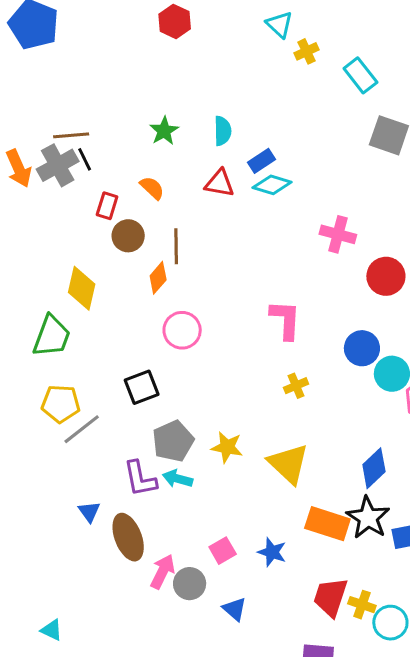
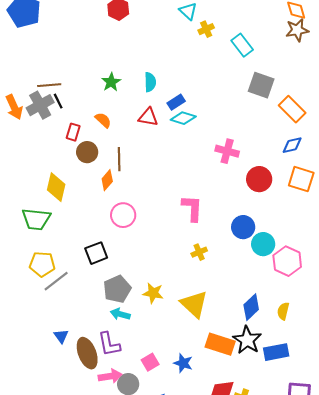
green trapezoid: (52, 336) -> (36, 219), turned 76
purple L-shape: (140, 479) -> (109, 344), moved
pink arrow: (163, 572) -> (110, 376), turned 55

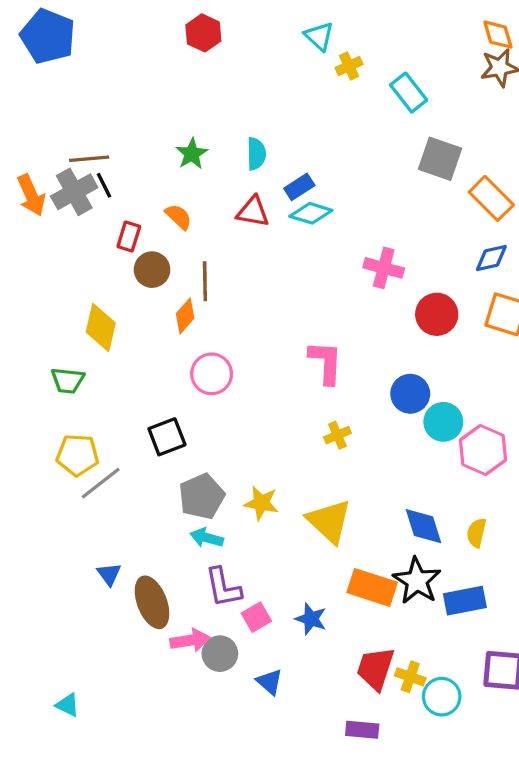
green trapezoid: (36, 219) -> (68, 381), size x0.7
blue diamond: (251, 307) -> (423, 526), turned -64
purple L-shape: (109, 344) -> (223, 587), moved

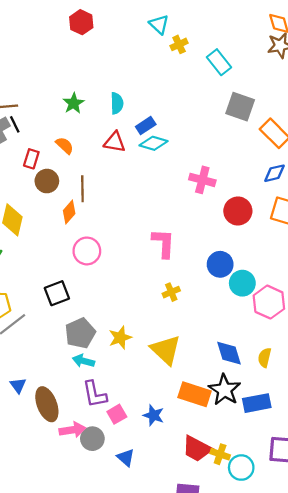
yellow star: (261, 503) -> (120, 338), turned -30
red trapezoid: (375, 669) -> (197, 449), turned -80

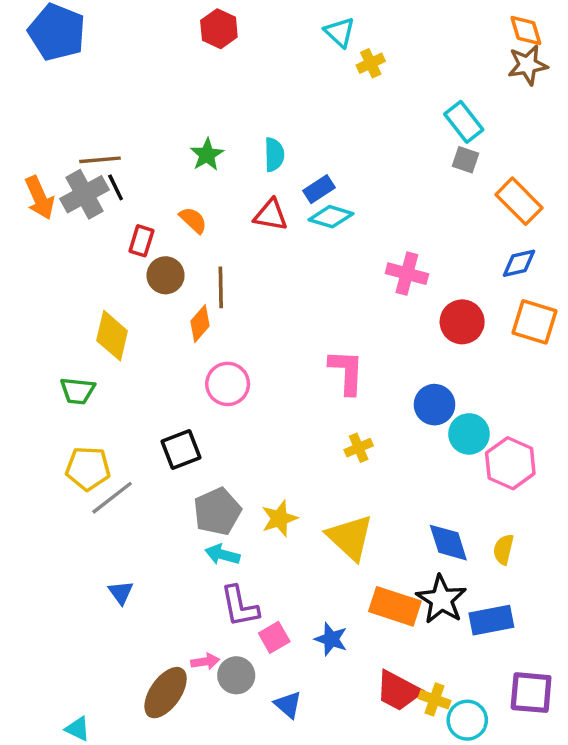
cyan rectangle: (219, 62) -> (464, 122), moved
gray square: (240, 107) -> (466, 160), size x0.6
brown ellipse: (47, 404) -> (166, 693), moved, turned 56
pink arrow: (72, 430) -> (205, 662), size x0.7

